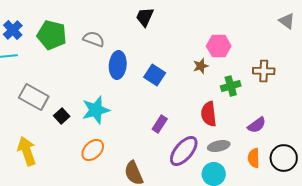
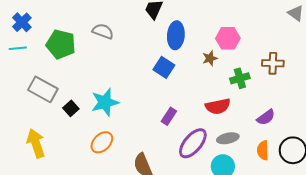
green pentagon: (52, 35) -> (61, 44), moved
blue ellipse: (118, 65) -> (176, 35), moved
red semicircle: (209, 114) -> (218, 106), turned -95

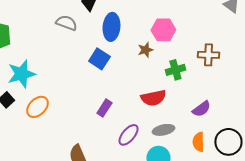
gray semicircle: (103, 31) -> (66, 23), moved
cyan star: (105, 102) -> (21, 74), moved
orange ellipse: (102, 142) -> (37, 107), moved
purple ellipse: (193, 143) -> (128, 135), size x0.7

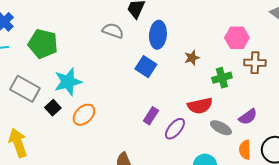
pink hexagon: (163, 30) -> (237, 38), moved
gray ellipse: (163, 130) -> (221, 128), moved, turned 40
purple ellipse: (128, 135) -> (175, 129), moved

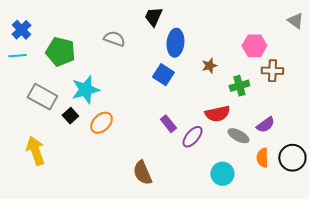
gray semicircle: (113, 31) -> (114, 39), moved
purple rectangle: (151, 116) -> (168, 124), turned -72

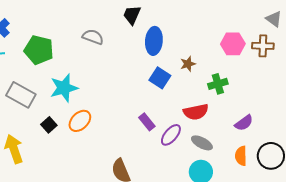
brown cross: (272, 71) -> (263, 46), moved
blue square: (163, 75) -> (160, 78), moved
black square: (70, 116) -> (49, 125), moved
gray ellipse: (238, 136) -> (202, 143), moved

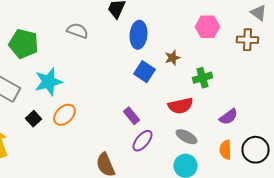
pink hexagon: (233, 44) -> (208, 27), moved
purple ellipse: (171, 135) -> (142, 141), moved

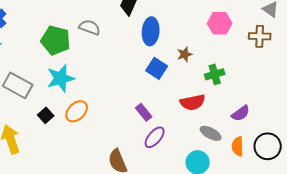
green pentagon: (24, 44) -> (56, 40), moved
gray ellipse: (186, 137) -> (211, 133), moved

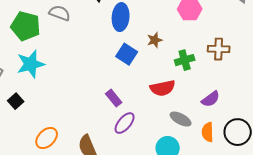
brown cross: (260, 36) -> (219, 49), moved
orange ellipse: (77, 111) -> (47, 138), moved

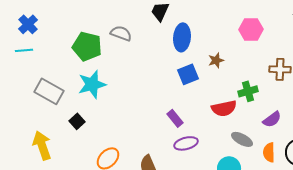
blue square: (127, 54) -> (188, 74), turned 35
green cross: (185, 60) -> (248, 91), moved
purple ellipse: (125, 123) -> (186, 143), turned 35

